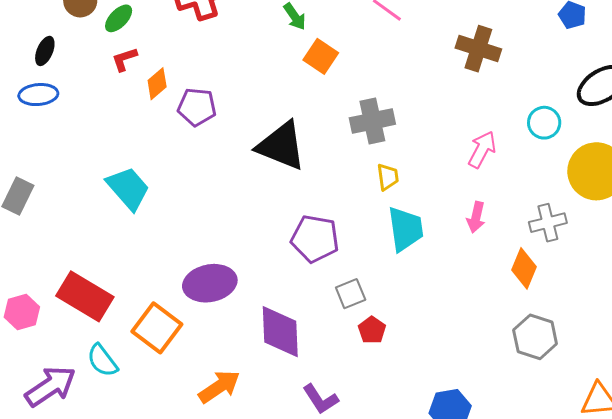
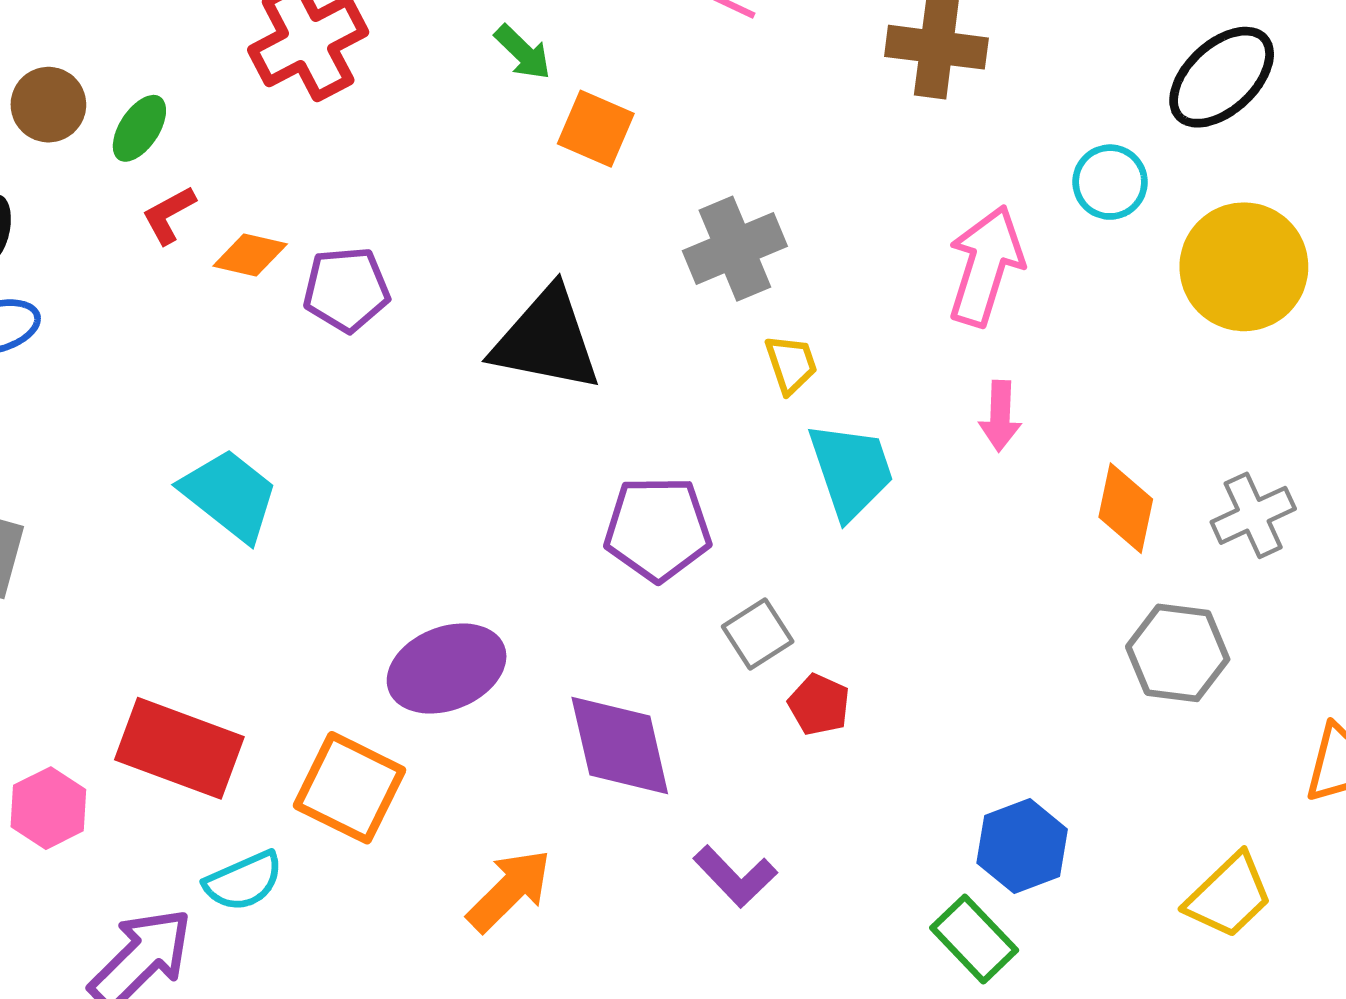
orange diamond: (157, 84) -> (250, 255), turned 64
pink arrow: (482, 149) -> (986, 266), size x1.4
gray cross: (548, 223) -> (1253, 515), moved
cyan semicircle: (102, 361) -> (244, 881), turned -66

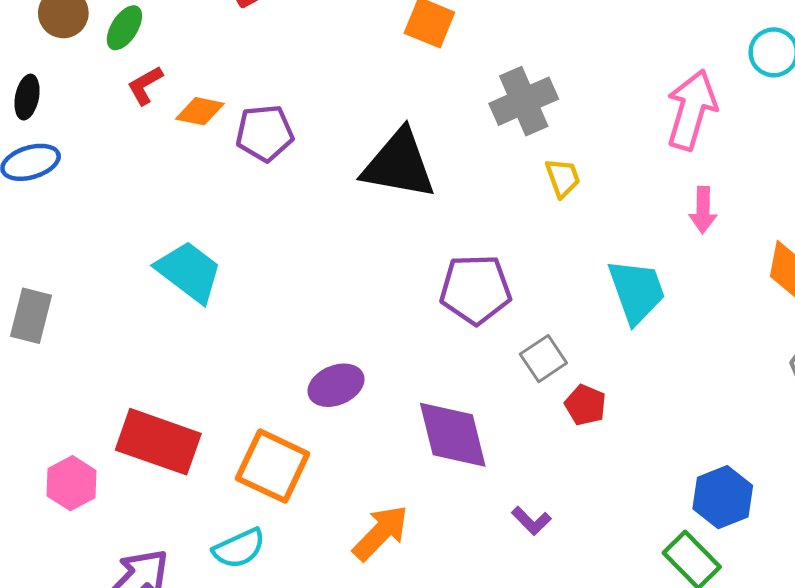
cyan trapezoid: (851, 471) -> (637, 291), moved
purple ellipse: (447, 668) -> (336, 385), size x0.7
purple L-shape: (735, 876) -> (531, 521), size x0.7
cyan semicircle: (244, 881) -> (239, 548), moved

